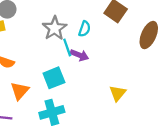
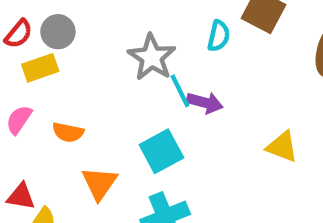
cyan semicircle: (84, 29) -> (219, 36), moved
yellow triangle: (118, 93) -> (282, 147), moved, turned -42

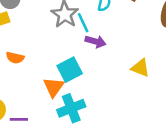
cyan line: (180, 91) -> (83, 23), moved
orange triangle: (99, 183) -> (54, 87), moved

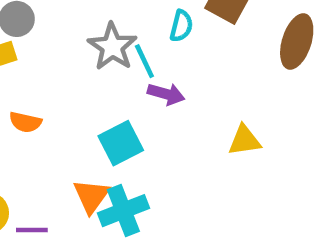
yellow triangle: (140, 68) -> (244, 140), turned -30
orange triangle: (54, 87) -> (91, 196), moved

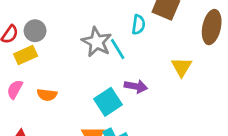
purple arrow: (166, 94) -> (136, 86), moved
yellow triangle: (244, 140) -> (182, 67), moved, turned -45

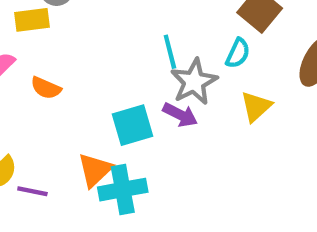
cyan semicircle: (138, 25) -> (238, 53), moved
gray star: (97, 42) -> (194, 82), moved

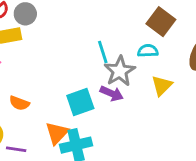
cyan semicircle: (238, 53) -> (148, 51), turned -114
orange semicircle: (46, 88) -> (19, 103), moved

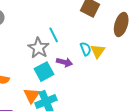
cyan semicircle: (148, 51) -> (86, 49), moved, turned 80
gray star: (120, 71) -> (38, 48), moved

